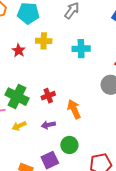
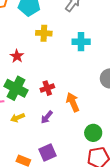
red star: (19, 50) -> (17, 56), moved
purple arrow: (48, 125) -> (47, 117), turned -40
green circle: (69, 145) -> (93, 133), moved

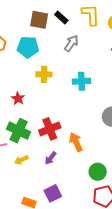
red cross: (47, 88) -> (50, 129), size x1.5

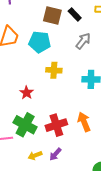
orange arrow: (76, 142) -> (84, 122), moved
yellow arrow: (21, 160) -> (35, 155), moved

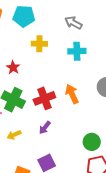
gray arrow: (83, 41) -> (73, 23), moved, turned -96
yellow arrow: (35, 155) -> (14, 135), moved

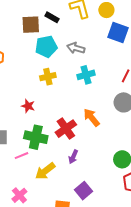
cyan pentagon: (24, 16) -> (46, 47), moved
yellow arrow: (14, 135) -> (45, 171), size x1.5

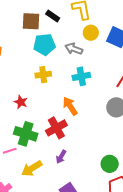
yellow circle: (106, 10) -> (91, 33), moved
orange arrow: (92, 118) -> (70, 106), moved

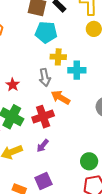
gray arrow: (74, 49) -> (45, 77), moved, turned -132
yellow cross: (43, 75) -> (58, 57), moved
orange arrow: (70, 106) -> (60, 97), turned -36

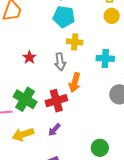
cyan cross: (77, 70) -> (105, 58), moved
red star: (13, 85) -> (29, 57), moved
orange arrow: (60, 97) -> (75, 83), turned -108

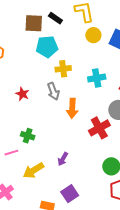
green cross: (25, 99) -> (28, 136), size x0.6
red cross: (56, 101) -> (99, 128), moved

